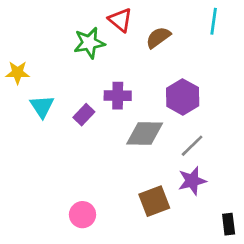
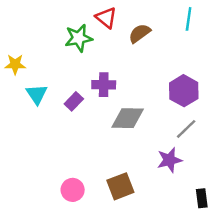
purple hexagon: (183, 97) -> (184, 91), moved
gray line: (192, 146) -> (186, 129), moved
brown square: (154, 201) -> (120, 186), moved

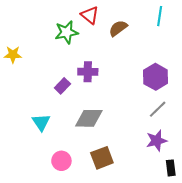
cyan triangle: (37, 94) -> (41, 122), moved
gray diamond: (128, 118) -> (89, 118), moved
purple star: (169, 160) -> (157, 141), moved

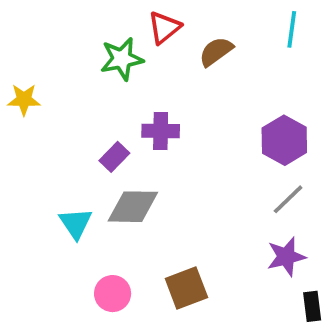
red triangle: (90, 15) -> (164, 28), turned 42
gray diamond: (89, 118) -> (133, 207), moved

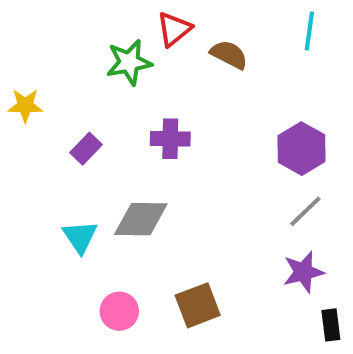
brown semicircle: (216, 52) -> (229, 55), turned 63
purple rectangle: (114, 157) -> (86, 149), moved

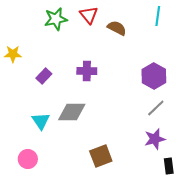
red triangle: (174, 29) -> (89, 15), turned -30
green star: (129, 62) -> (56, 19), moved
pink circle: (119, 311) -> (28, 159), moved

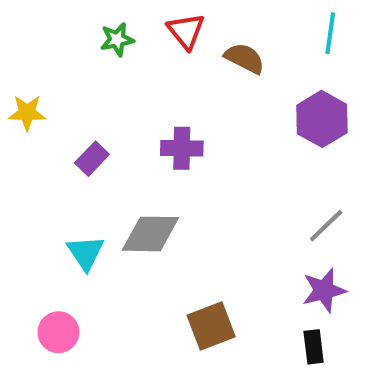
green star: (56, 19) -> (117, 40), size x0.7
purple hexagon: (154, 76) -> (322, 119), moved
black rectangle: (169, 166) -> (314, 347), moved

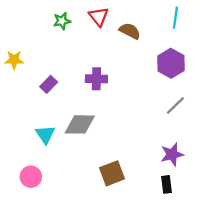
gray line: (326, 226) -> (175, 106), moved

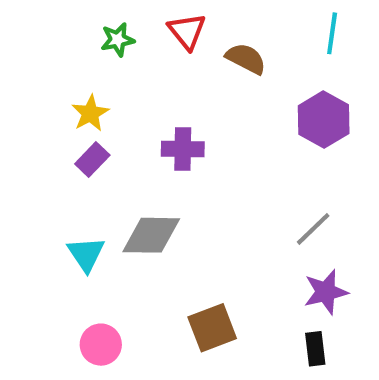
yellow star: (14, 60) -> (90, 113), moved, turned -30
gray line: (175, 106) -> (313, 229), moved
pink circle: (31, 177) -> (101, 345), moved

